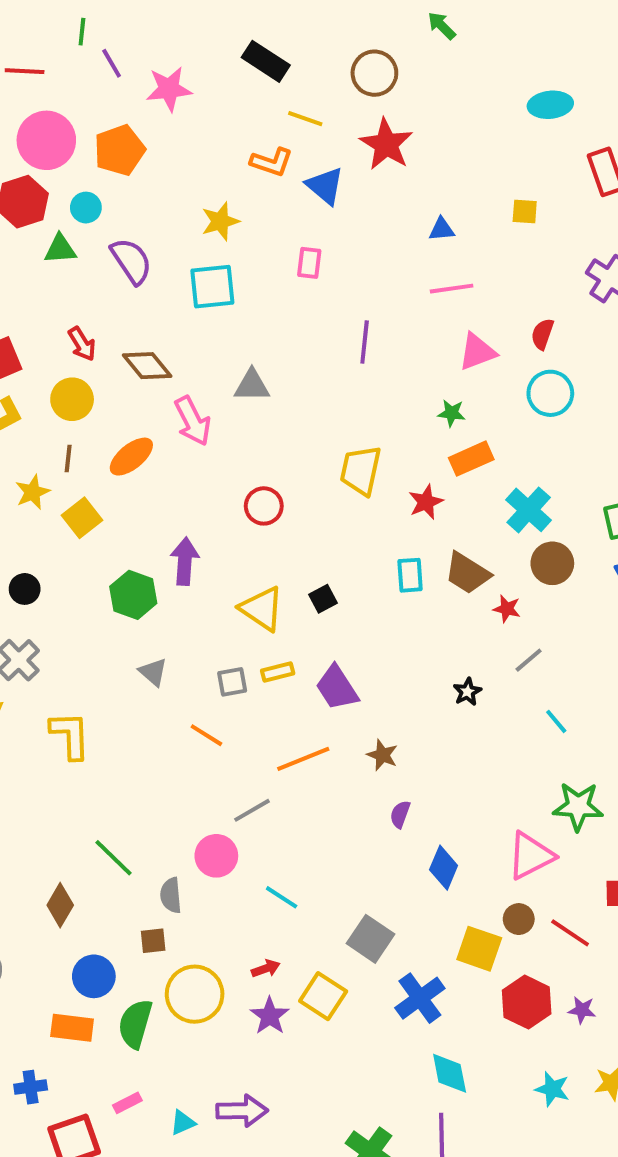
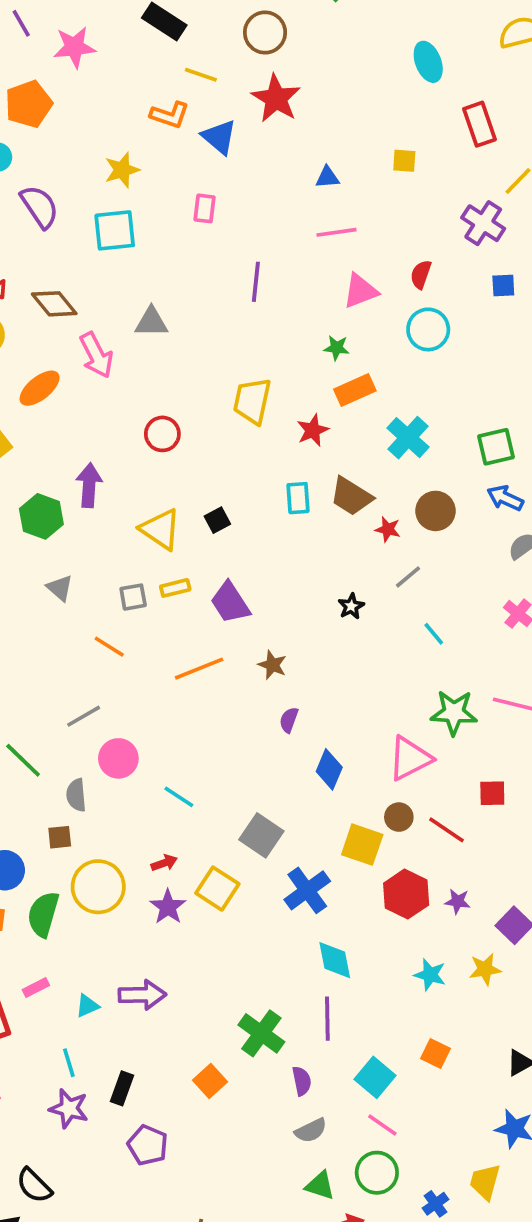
cyan ellipse: (550, 105) -> (428, 62), turned 75
brown circle: (552, 563) -> (436, 511), moved
gray line: (252, 810) -> (84, 716), moved

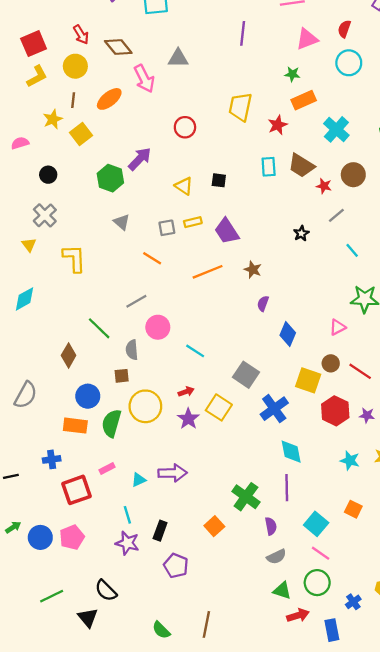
purple arrow: (89, 485) -> (140, 159), turned 40
black square: (217, 520) -> (219, 180), turned 35
yellow triangle: (161, 529) -> (184, 186), size x0.7
pink triangle: (410, 758) -> (337, 327), size x0.6

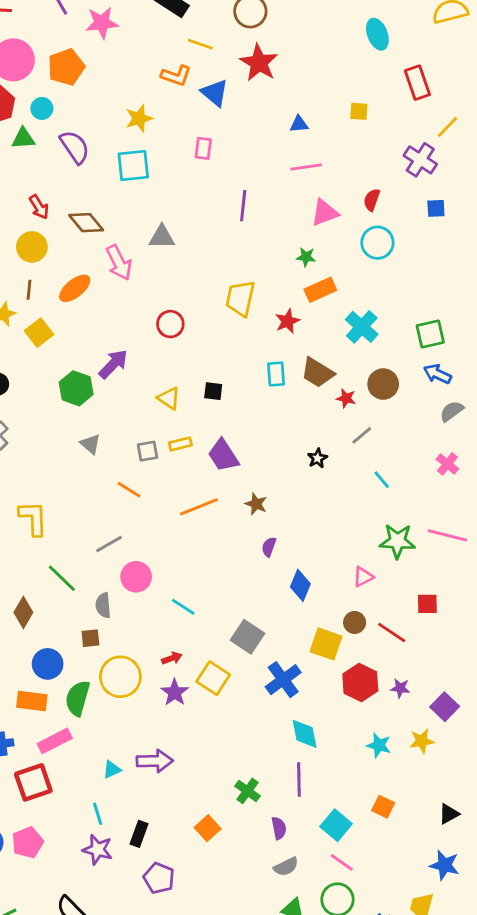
yellow L-shape: (74, 258) -> (33, 518), moved
pink rectangle: (107, 468) -> (55, 741), moved, size x1.6
green cross: (246, 497) -> (247, 791), size x0.7

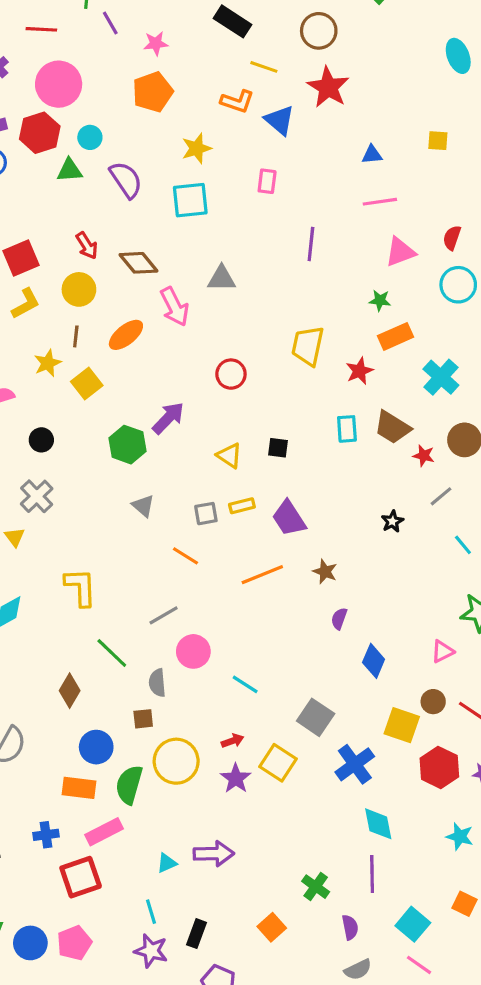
pink star: (102, 23) -> (156, 43), size x0.7
orange pentagon: (66, 67) -> (153, 92), moved

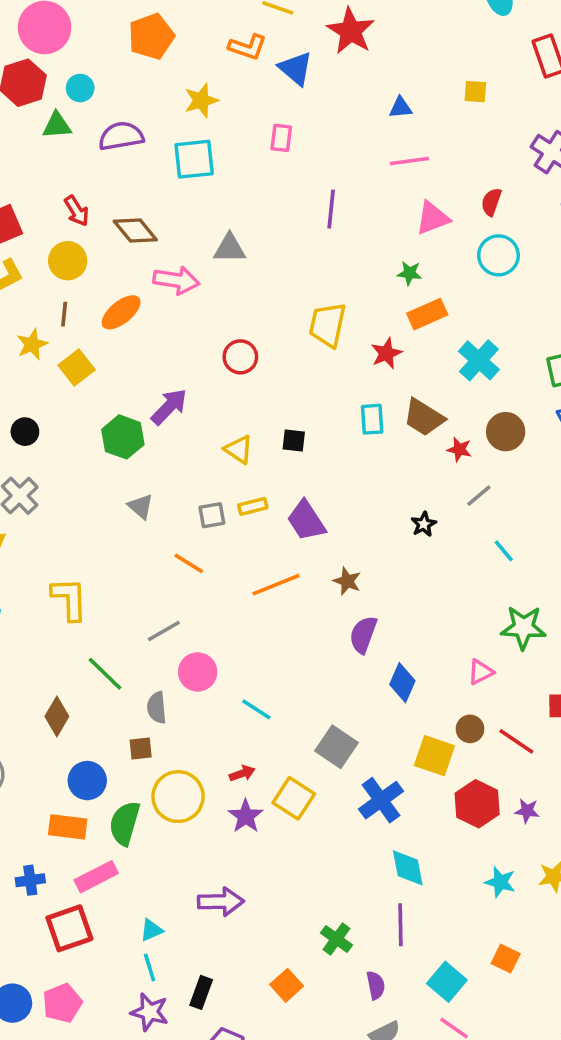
purple semicircle: (126, 180) -> (121, 136), turned -66
pink arrow: (175, 307) -> (176, 280), turned -54
purple semicircle: (339, 619) -> (363, 635), size x1.5
cyan triangle: (167, 863) -> (151, 930), moved

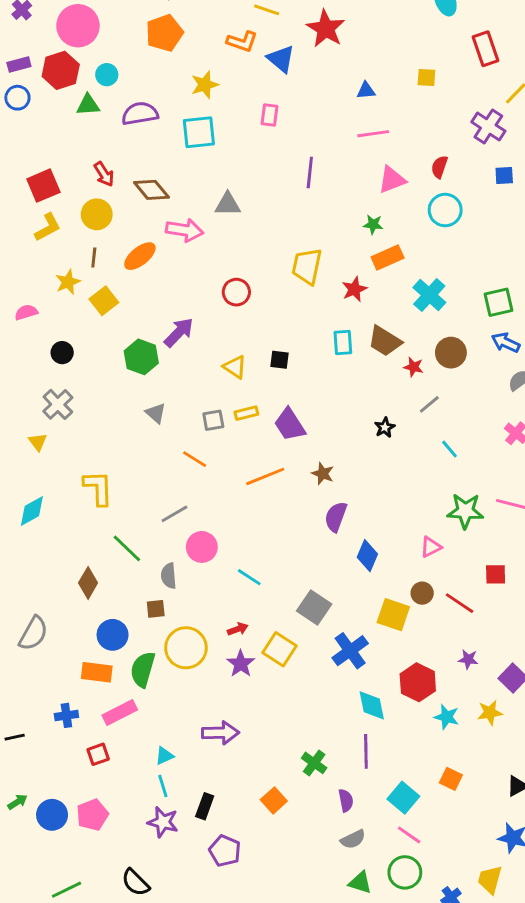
red hexagon: (477, 804) -> (418, 682), moved
red square: (69, 928) -> (98, 754), size x0.6

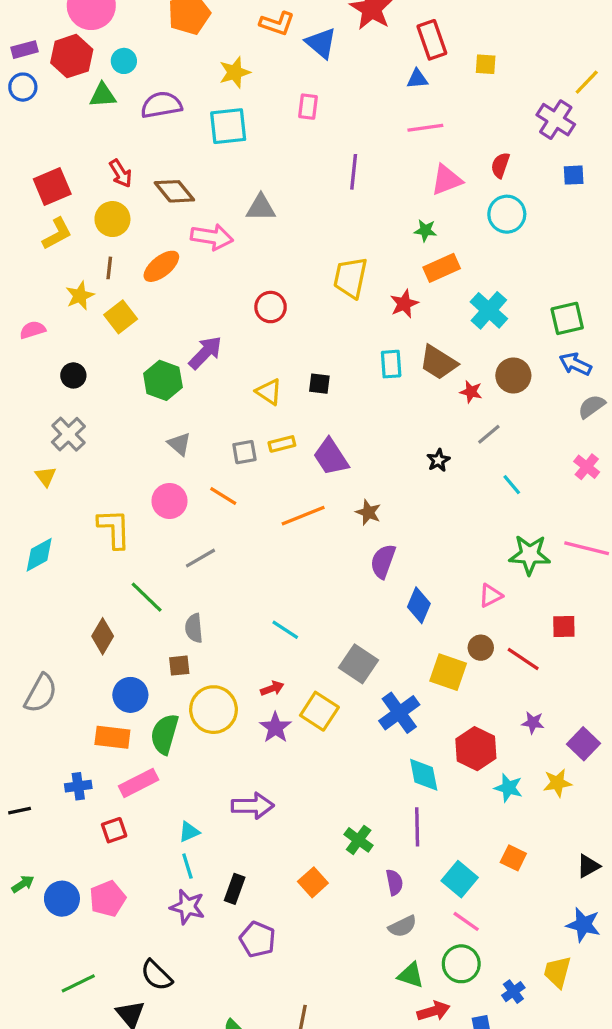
red rectangle: (485, 49) -> (432, 40), moved
pink circle: (202, 547) -> (169, 501), moved

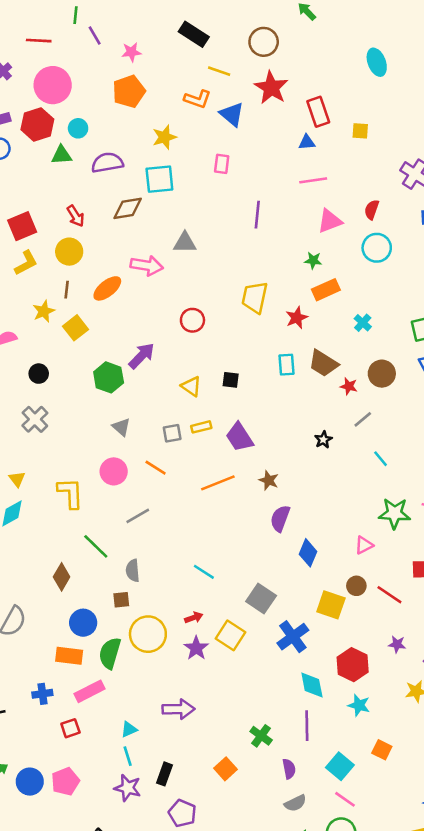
brown diamond: (174, 191) -> (128, 208), moved, turned -60
cyan cross: (489, 310) -> (363, 323), size x0.6
yellow triangle: (46, 477) -> (17, 479), moved
cyan star: (508, 788) -> (359, 705), moved

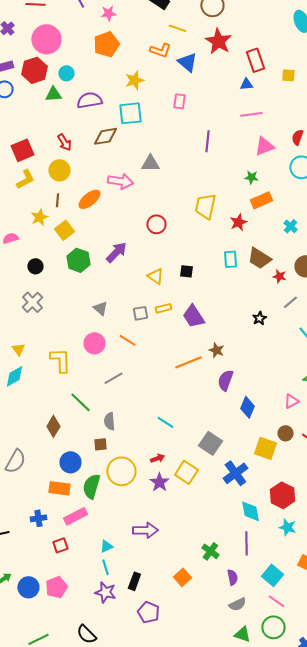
green hexagon: (109, 377) -> (78, 260), moved
orange line: (218, 483) -> (188, 362), moved

